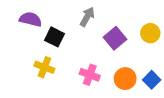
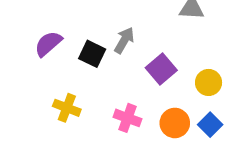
purple semicircle: (31, 19) -> (48, 44), turned -55
yellow circle: (150, 33) -> (209, 82), moved
black square: (54, 37) -> (92, 54), moved

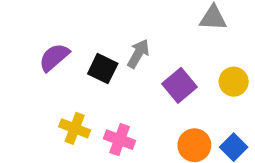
yellow circle: (209, 82) -> (234, 82), moved
pink cross: (128, 118) -> (120, 140), moved

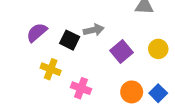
gray arrow: (138, 54) -> (94, 30), turned 48
yellow cross: (75, 128) -> (51, 69), moved

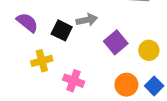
purple semicircle: (37, 32) -> (27, 23), turned 80
yellow circle: (158, 49) -> (149, 50), moved
yellow cross: (51, 69) -> (42, 61), turned -36

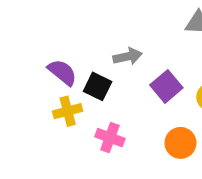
purple semicircle: (27, 23) -> (62, 72), moved
black square: (62, 30) -> (98, 86), moved

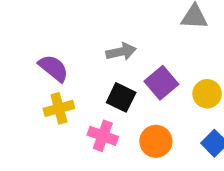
black square: (98, 86) -> (121, 97), moved
orange circle: (180, 143) -> (156, 141), moved

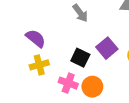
gray arrow: (121, 52) -> (80, 13), moved, turned 66
orange circle: (156, 141) -> (92, 87), moved

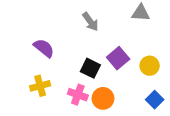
yellow cross: (39, 65) -> (40, 86), moved

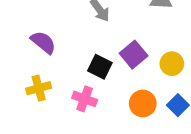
orange circle: (103, 98) -> (143, 103), moved

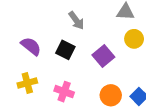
yellow circle: (172, 64) -> (134, 39), moved
black square: (100, 67) -> (65, 50), moved

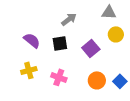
gray arrow: (76, 20) -> (69, 19), turned -91
black square: (65, 50) -> (60, 43), turned -35

